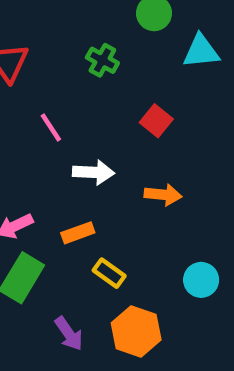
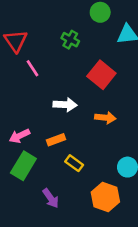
red square: (156, 121) -> (101, 75), size x1.5
pink line: (51, 127) -> (33, 68), moved
orange hexagon: (136, 331) -> (105, 197), moved

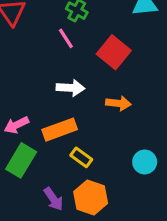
pink line: (33, 68) -> (66, 38), moved
orange rectangle: (56, 140) -> (60, 130), size x1.5
orange hexagon: (105, 197) -> (91, 198), moved

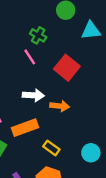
orange arrow: (118, 103) -> (60, 106), moved
yellow rectangle: (81, 157) -> (51, 148), moved

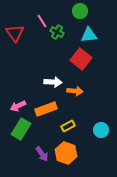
cyan triangle: (91, 31) -> (89, 35), moved
pink line: (30, 57) -> (42, 21), moved
yellow rectangle: (51, 148) -> (68, 126), turned -64

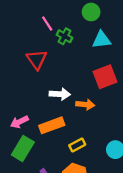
red triangle: (15, 33) -> (37, 59), moved
red square: (81, 59) -> (105, 77), moved, turned 30

